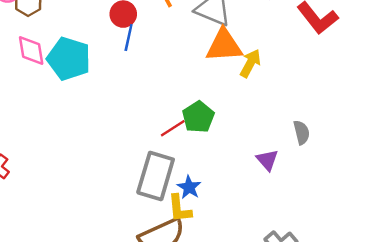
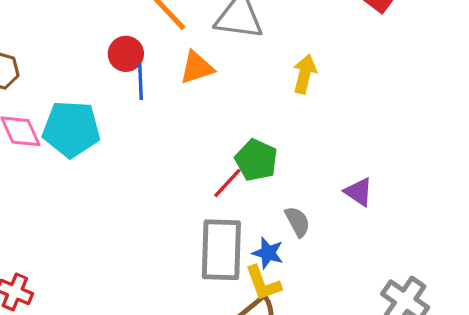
orange triangle: (224, 45) -> (197, 68), moved, size x0.7
gray semicircle: (302, 132) -> (298, 222), moved

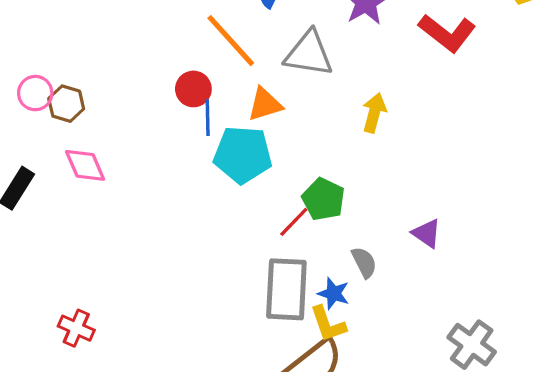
cyan pentagon: (71, 129) -> (243, 155), moved

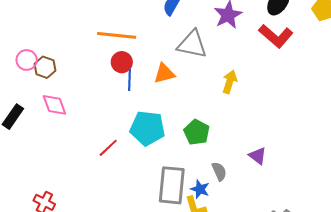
orange line: (231, 41) -> (117, 35), moved, turned -45
cyan pentagon: (243, 155) -> (147, 128), moved
red line: (294, 222) -> (108, 148), moved

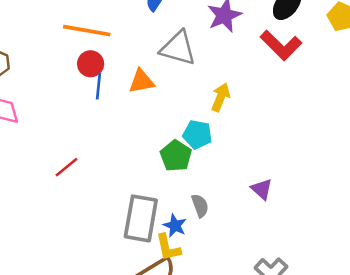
cyan pentagon: (147, 128) -> (197, 134), moved, size x0.7
purple triangle: (258, 156) -> (262, 189), moved

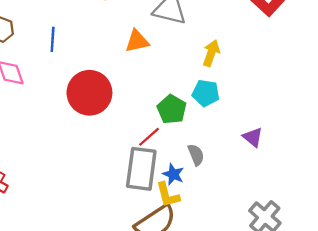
red circle: (91, 64) -> (89, 93), moved, size x1.8
blue line: (98, 86) -> (53, 39), moved
cyan pentagon: (197, 134) -> (206, 93), moved
red line: (67, 167) -> (149, 137), moved

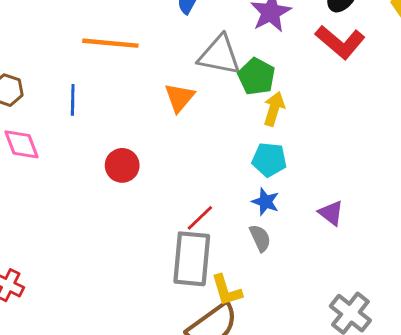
orange triangle: (137, 41) -> (180, 98), turned -35
red circle: (89, 93) -> (122, 165), size x0.6
green pentagon: (172, 109) -> (256, 76), moved
blue star: (173, 174) -> (266, 202), moved

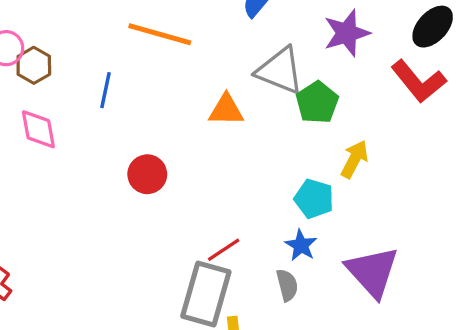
orange triangle: (180, 98) -> (226, 110), turned 40
yellow arrow: (274, 109) -> (354, 159), moved
purple triangle: (331, 213) -> (372, 272), size x1.8

